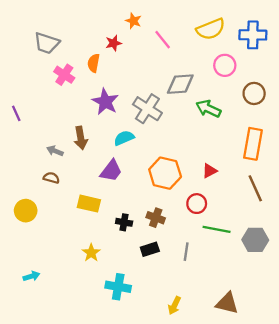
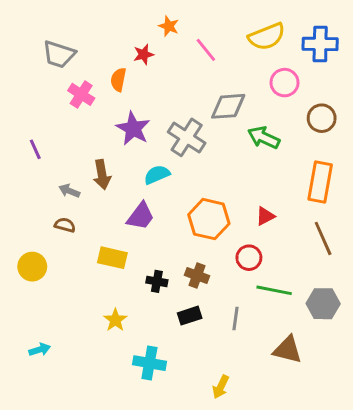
purple line: (16, 113) -> (35, 149), moved
brown triangle: (227, 303) -> (287, 350), moved

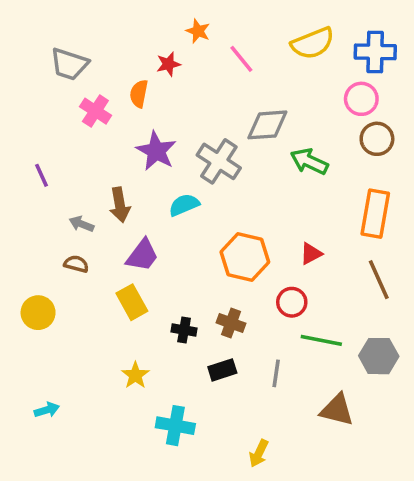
pink circle: (285, 83) -> (361, 99), moved
purple trapezoid: (141, 216) -> (142, 255), moved
yellow rectangle: (112, 258) -> (132, 302), turned 48

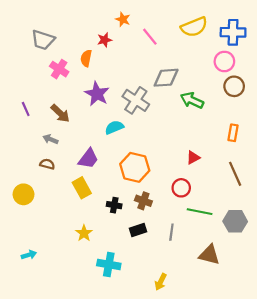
brown arrow: (120, 205) -> (60, 113), moved, turned -36
orange rectangle: (375, 214) -> (233, 133), size x0.6
orange hexagon: (245, 257) -> (135, 167), moved

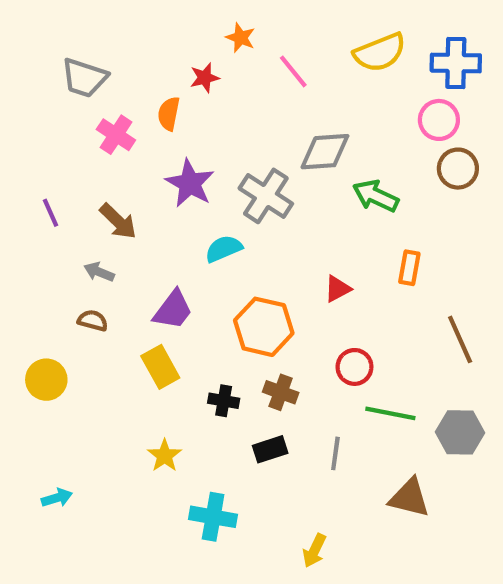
orange rectangle: (233, 133) -> (409, 268), moved
red triangle: (193, 158) -> (338, 289), moved

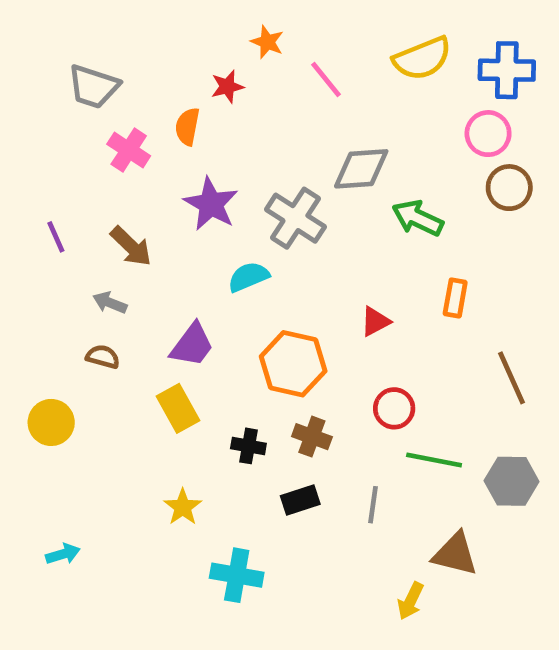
yellow arrow: (314, 551) -> (411, 601), moved

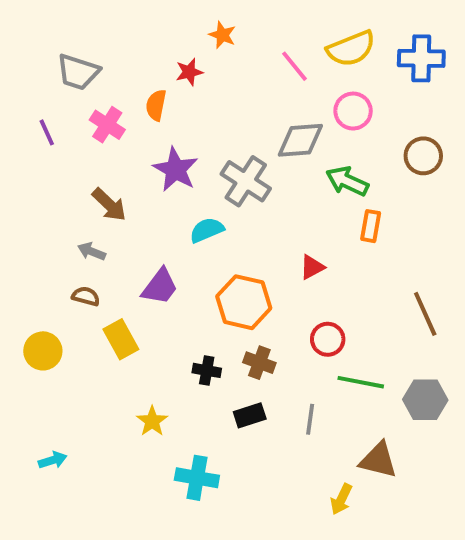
pink line: (326, 80) -> (295, 66), moved
pink circle: (488, 134) -> (353, 111), moved
purple line: (56, 237) -> (47, 132), moved
orange rectangle: (455, 298) -> (371, 226), moved
yellow rectangle: (178, 408) -> (121, 339), moved

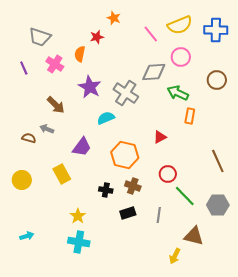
brown semicircle: (86, 296) -> (29, 138), moved
green line: (361, 382) -> (185, 196), turned 35
cyan cross: (197, 478) -> (79, 242), moved

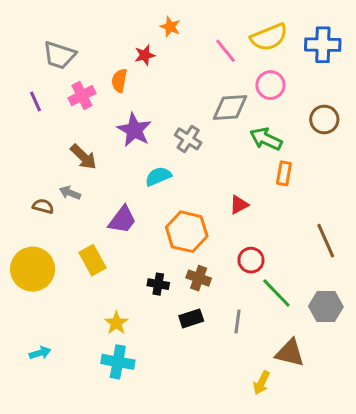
pink cross: (55, 64) -> (82, 96), turned 30
gray cross: (126, 93) -> (188, 139), size x0.7
yellow circle: (22, 180) -> (33, 269), size x1.5

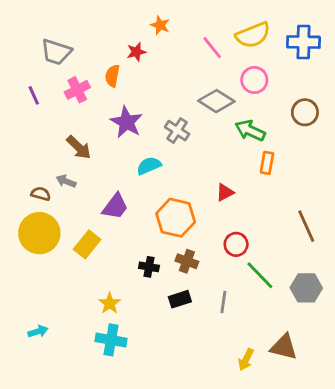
gray diamond: (230, 108) -> (216, 101), turned 36
yellow rectangle: (92, 260) -> (87, 244), turned 68
yellow circle: (33, 269) -> (39, 233), moved
brown triangle: (290, 353) -> (284, 347), moved

